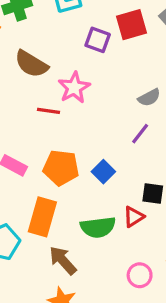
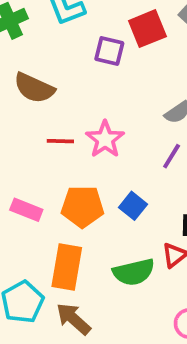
pink star: (74, 88) -> (105, 139), moved
brown arrow: (63, 260) -> (73, 319), moved

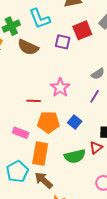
brown semicircle: (34, 88) -> (28, 47), moved
red line: (60, 141) -> (34, 101), moved
pink rectangle: (26, 210) -> (21, 133), moved

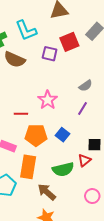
brown arrow: (44, 180) -> (47, 192), moved

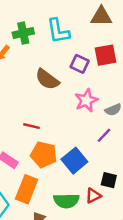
brown semicircle: (15, 59) -> (47, 79), moved
pink star: (48, 100) -> (86, 100), moved
blue square: (63, 135) -> (74, 161), size x1.5

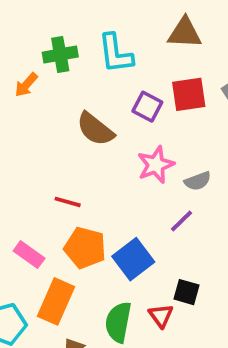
red triangle: (93, 196) -> (161, 316), turned -42
green semicircle: (66, 201) -> (118, 322), turned 100

